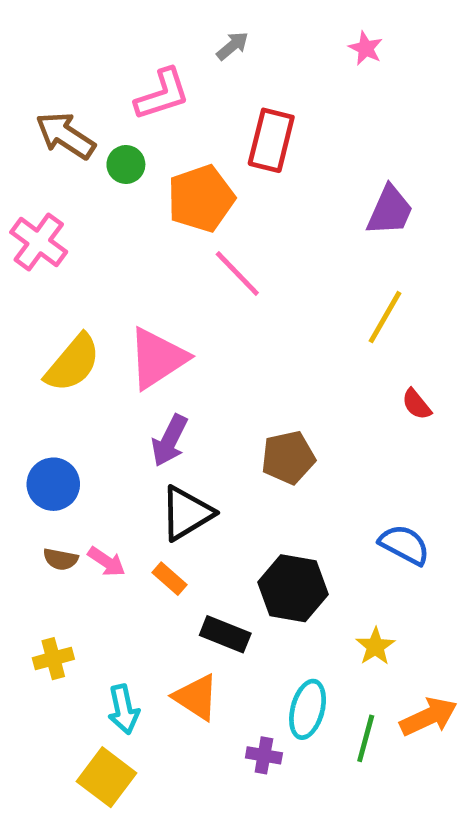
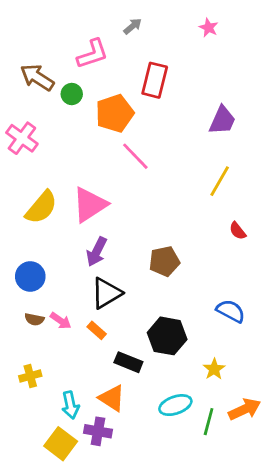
cyan ellipse: (308, 709) -> (175, 405), turned 56
purple cross: (264, 755) -> (98, 431), moved, size x1.4

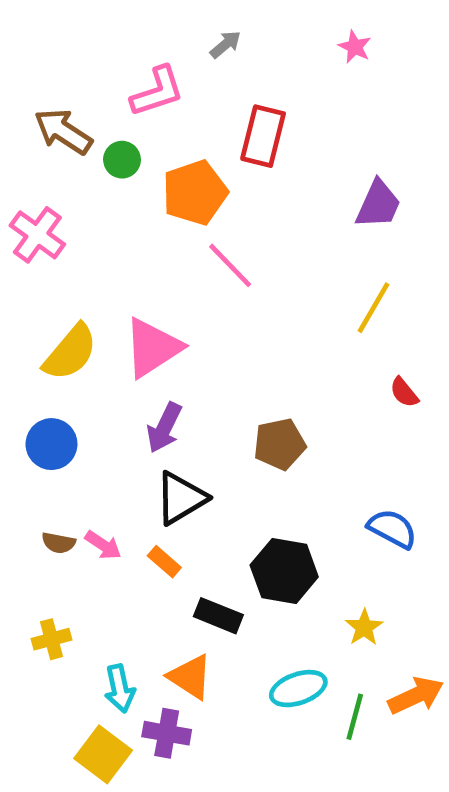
blue circle: (30, 276) -> (51, 444), moved

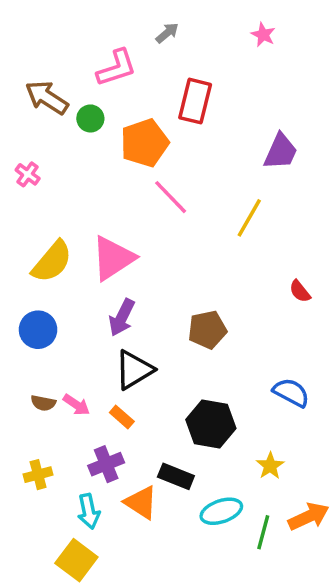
pink cross: (37, 235) -> (28, 174), size x0.6
yellow line: (374, 308) -> (249, 218), moved
black rectangle: (218, 616) -> (176, 476), moved
purple cross: (167, 733) -> (106, 464), moved, turned -32

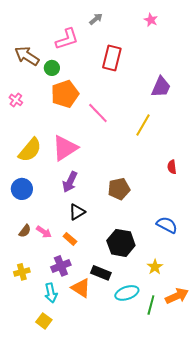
orange pentagon: (145, 143) -> (65, 94), moved
red semicircle: (300, 291) -> (172, 167), turned 32
black triangle: (134, 370) -> (77, 212), size x0.7
brown semicircle: (43, 403) -> (25, 231), turned -64
yellow square: (76, 560) -> (44, 321), size x0.7

